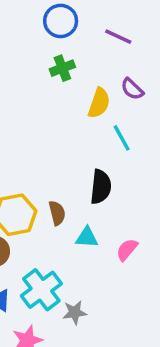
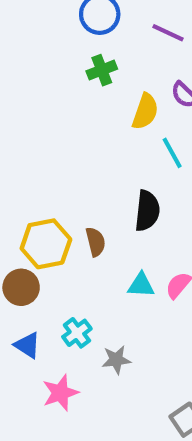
cyan triangle: (87, 237) -> (141, 285), moved
cyan cross: (41, 290) -> (77, 333), size x0.6

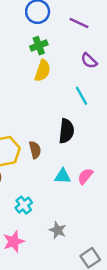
yellow semicircle: (145, 111) -> (43, 71), moved
gray star: (116, 360) -> (58, 230), moved, turned 30

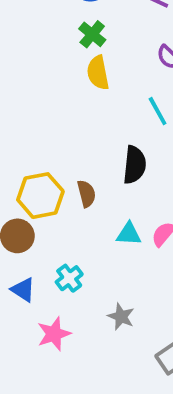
green cross: (39, 46) -> (92, 34), turned -30
yellow semicircle: (43, 71) -> (98, 73), turned 150

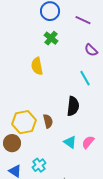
yellow semicircle: (98, 73) -> (37, 66), moved
cyan triangle: (129, 234) -> (70, 142), turned 32

